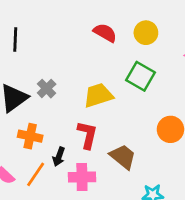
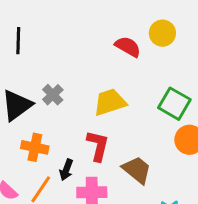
red semicircle: (105, 33) -> (128, 47), moved
green square: (141, 76) -> (174, 104), moved

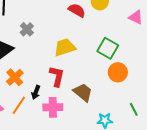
gray cross: (53, 95) -> (27, 29), moved
orange cross: (35, 147) -> (15, 77), turned 36

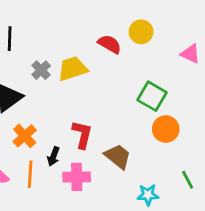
yellow trapezoid: (65, 47) -> (73, 69), moved
orange line: (19, 105) -> (30, 174), turned -30

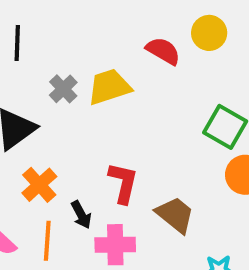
black arrow: (53, 156) -> (81, 215), turned -48

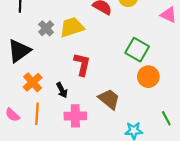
red L-shape: (123, 183) -> (82, 64), moved
black arrow: (81, 215) -> (62, 90), moved

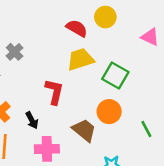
yellow trapezoid: (72, 27) -> (80, 59), moved
orange circle: (148, 77) -> (109, 112), moved
green line: (166, 118) -> (146, 129), moved

